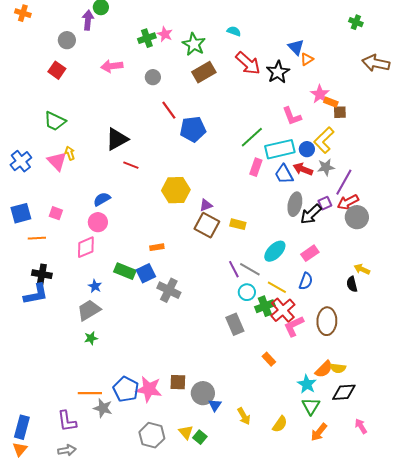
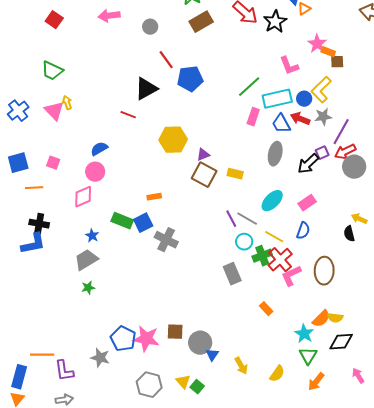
black triangle: (117, 139) -> (146, 89), moved
gray ellipse: (295, 204) -> (275, 154), moved
orange line: (90, 393) -> (42, 355), moved

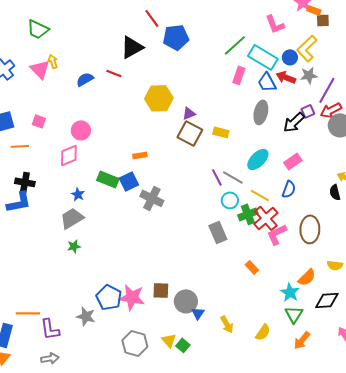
cyan rectangle: (277, 99) -> (263, 57), turned 44
blue semicircle: (99, 149) -> (85, 79), moved
yellow semicircle: (335, 318) -> (335, 265), moved

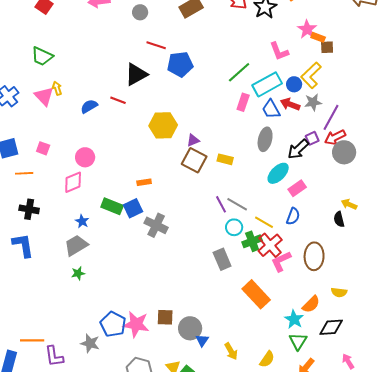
red line: (152, 18) -> (156, 45), turned -36
cyan rectangle: (263, 57) -> (267, 84), turned -60
cyan ellipse: (258, 159) -> (278, 173), moved
blue L-shape: (19, 202) -> (23, 245), moved, turned -88
orange rectangle: (252, 267) -> (256, 294), size x2.0

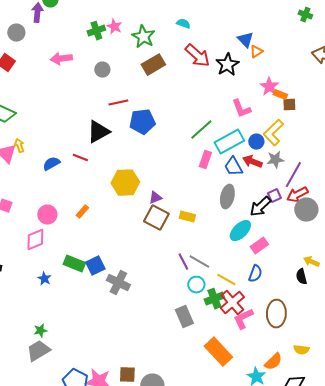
red line: (156, 45) -> (118, 103), turned -30
orange rectangle: (144, 182) -> (82, 212), moved, turned -40
gray trapezoid: (76, 245) -> (38, 351), moved

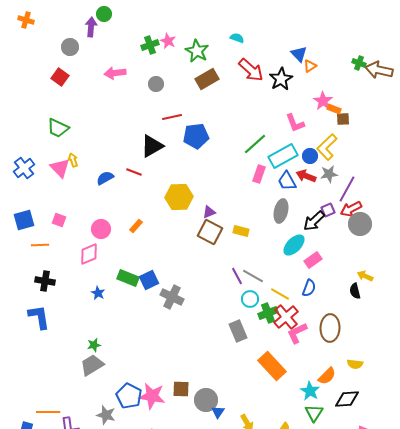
green cross: (305, 15) -> (359, 63), moved

